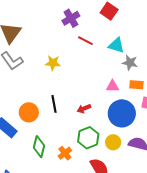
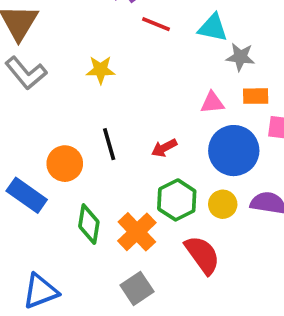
orange cross: (65, 153) -> (137, 232), size x1.5

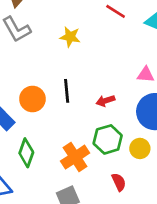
green diamond: (89, 224) -> (26, 153), moved
red semicircle: (202, 255) -> (119, 182), size x0.6

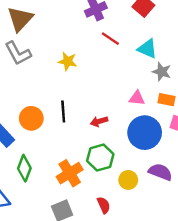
yellow circle: (140, 148) -> (128, 180), moved
red semicircle: (119, 182) -> (104, 205), moved

